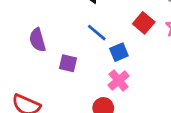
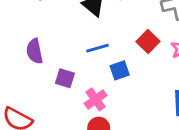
blue line: (97, 33) -> (98, 48), turned -60
pink cross: (119, 80) -> (96, 99), moved

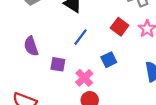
blue line: (98, 48) -> (81, 37), turned -30
blue square: (120, 70) -> (109, 60), moved

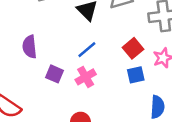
blue square: (109, 60) -> (136, 75), moved
pink cross: (84, 78) -> (86, 77), moved

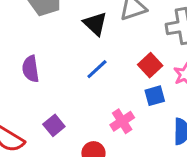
purple square: (55, 74) -> (54, 125), moved, turned 30
pink cross: (86, 77) -> (122, 121), moved

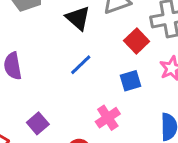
red square: (150, 65) -> (137, 41), moved
blue square: (155, 96) -> (131, 81), moved

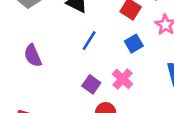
purple square: (38, 123) -> (91, 84), moved

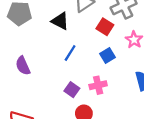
pink cross: (123, 79) -> (98, 85), turned 35

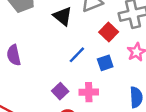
blue line: (70, 53) -> (77, 55), moved

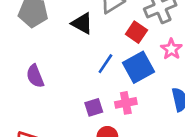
blue square: (105, 63) -> (139, 67), size x1.6
purple square: (60, 91) -> (94, 107), turned 35

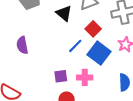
red square: (136, 32) -> (93, 29), moved
blue square: (139, 67) -> (99, 53), turned -35

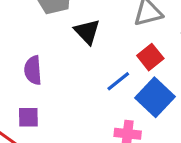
black triangle: (64, 13) -> (87, 32), moved
purple square: (61, 76) -> (28, 117), moved

